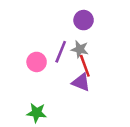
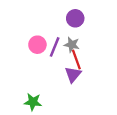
pink circle: (37, 62) -> (37, 45), moved
purple triangle: (81, 82) -> (73, 74), turned 48

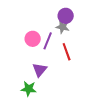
gray star: (72, 45) -> (63, 27), moved
purple triangle: (73, 74) -> (40, 70), moved

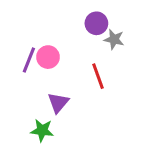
gray star: (63, 27) -> (114, 39), moved
purple line: (48, 41) -> (29, 60), moved

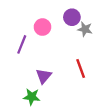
pink circle: (48, 57) -> (42, 27), moved
red line: (98, 76) -> (81, 68), moved

